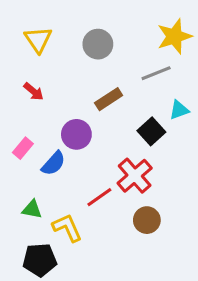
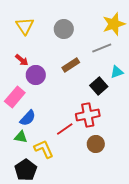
purple circle: (76, 134) -> (36, 75), moved
pink rectangle: (23, 148) -> (15, 97), size x1.5
blue semicircle: (53, 163) -> (28, 118), moved
red cross: (135, 176) -> (88, 115), turned 30
black pentagon: (40, 260) -> (26, 170), turned -30

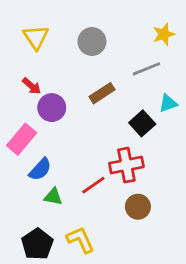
yellow star: (114, 24) -> (164, 34), size x0.7
green triangle: (21, 137) -> (53, 197), moved
yellow L-shape: (44, 149) -> (80, 240), moved

